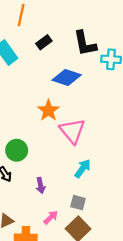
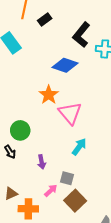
black rectangle: (44, 42) -> (45, 19), moved
black L-shape: (85, 43) -> (81, 35), turned 50
gray square: (78, 203) -> (67, 178), moved

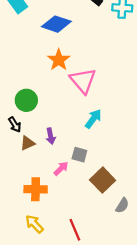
blue diamond: (65, 65) -> (56, 24), moved
brown triangle: (11, 194) -> (27, 143), moved
brown square: (75, 201) -> (103, 180), moved

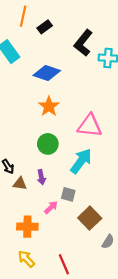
pink triangle: (83, 81) -> (90, 126), moved, turned -44
green circle: (26, 100) -> (48, 144), moved
cyan arrow: (93, 119) -> (81, 161), size x1.4
brown triangle: (27, 143) -> (20, 184), turned 32

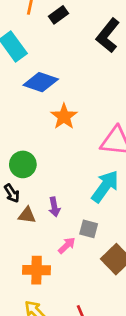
blue diamond: (47, 73) -> (41, 82), moved
green circle: (48, 144) -> (23, 164), moved

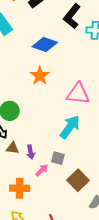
blue diamond: (41, 82) -> (45, 44), moved
purple arrow: (54, 207) -> (31, 152), moved

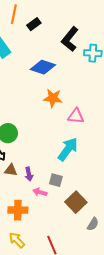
orange star: (40, 76) -> (53, 98), moved, turned -30
pink triangle: (78, 94) -> (76, 116), size x0.7
pink arrow: (42, 170) -> (40, 192), turned -120

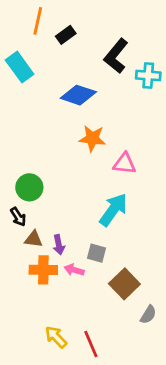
orange cross: (18, 210) -> (43, 270), moved
yellow arrow: (17, 240) -> (56, 337), moved

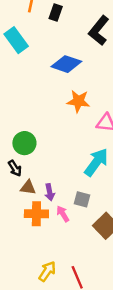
black rectangle: (66, 35) -> (56, 13), turned -35
pink arrow: (74, 270) -> (63, 214), turned 42
yellow arrow: (56, 337) -> (47, 271), turned 78

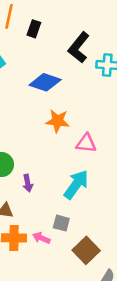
purple arrow: (50, 192) -> (28, 183), moved
pink arrow: (63, 214) -> (41, 238), turned -35

